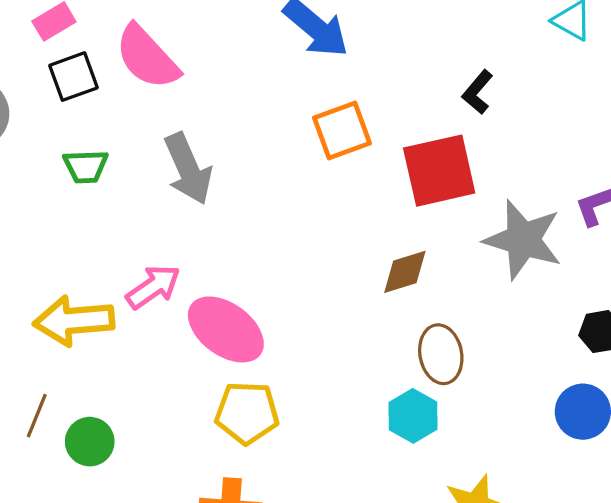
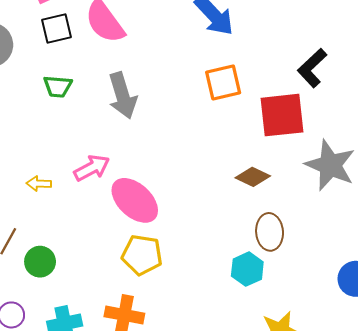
black L-shape: (477, 92) -> (312, 68), size x1.4
brown diamond: (405, 272) -> (253, 177), turned 36
yellow arrow: (74, 321) -> (39, 184), size x0.5

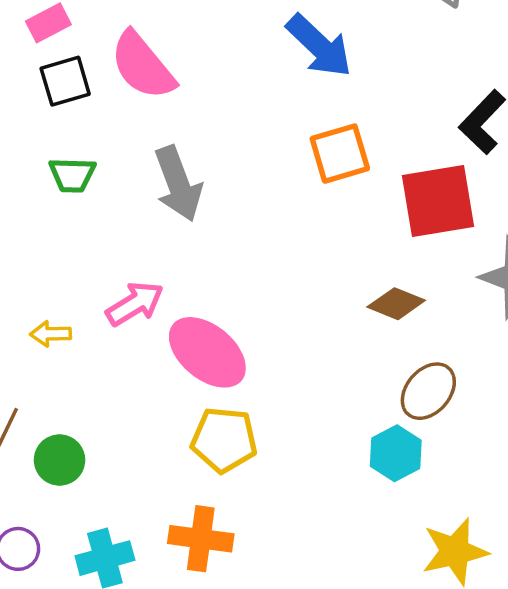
brown ellipse: (270, 232) -> (428, 391), turned 48

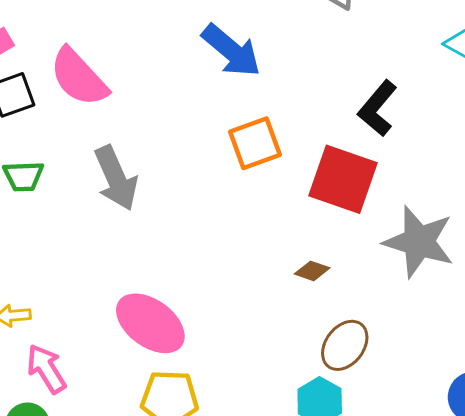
red square: (438, 201) -> (343, 179), turned 32
pink arrow: (135, 304) -> (46, 369), moved, turned -87
brown diamond: (396, 304) -> (312, 271), size x0.7

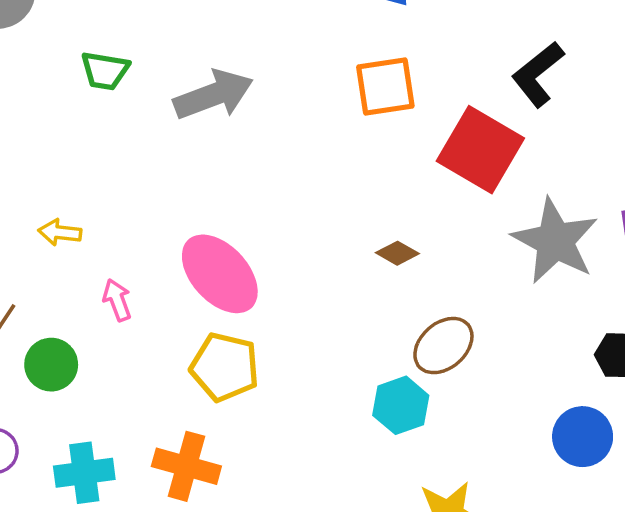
gray arrow: (116, 178) -> (213, 95), turned -98
brown diamond: (312, 271) -> (397, 253), moved
pink arrow: (46, 369) -> (117, 300), moved, size x0.7

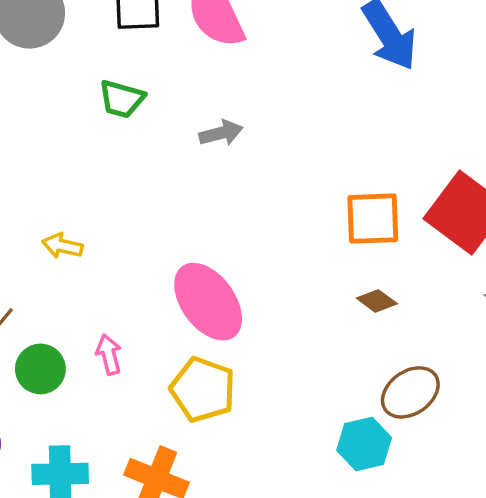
orange square: (385, 86) -> (373, 219), moved
gray arrow: (213, 95) -> (221, 133), size x0.6
pink arrow: (117, 300) -> (109, 355), moved

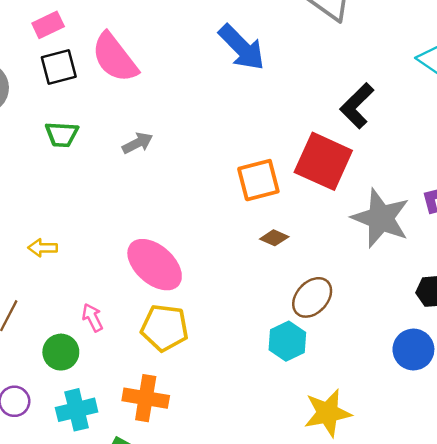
green circle: (40, 369) -> (61, 352), moved

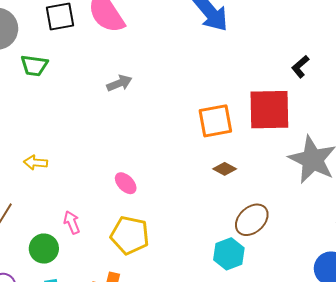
black L-shape: (357, 106) -> (300, 67), size x0.6
green trapezoid: (62, 134) -> (34, 66), moved
red square: (323, 161) -> (269, 110), turned -30
pink ellipse: (155, 265) -> (126, 183), size x0.5

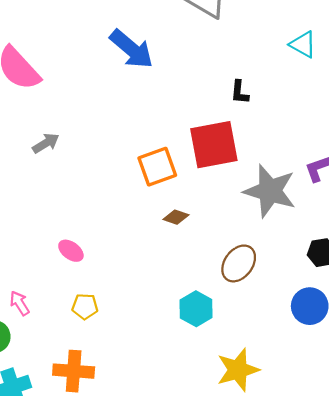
black L-shape: (300, 67) -> (240, 92), turned -35
brown ellipse: (252, 220) -> (239, 263), moved
yellow pentagon: (130, 235) -> (85, 306), size x0.6

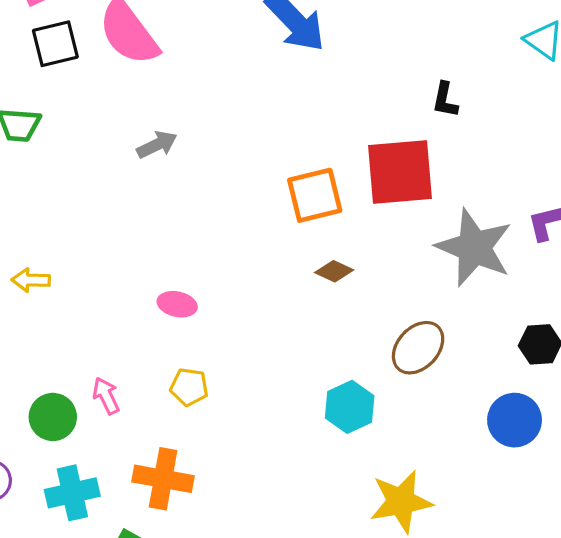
pink ellipse: (71, 251) -> (177, 304), turned -30
pink arrow: (20, 303) -> (106, 396), moved

